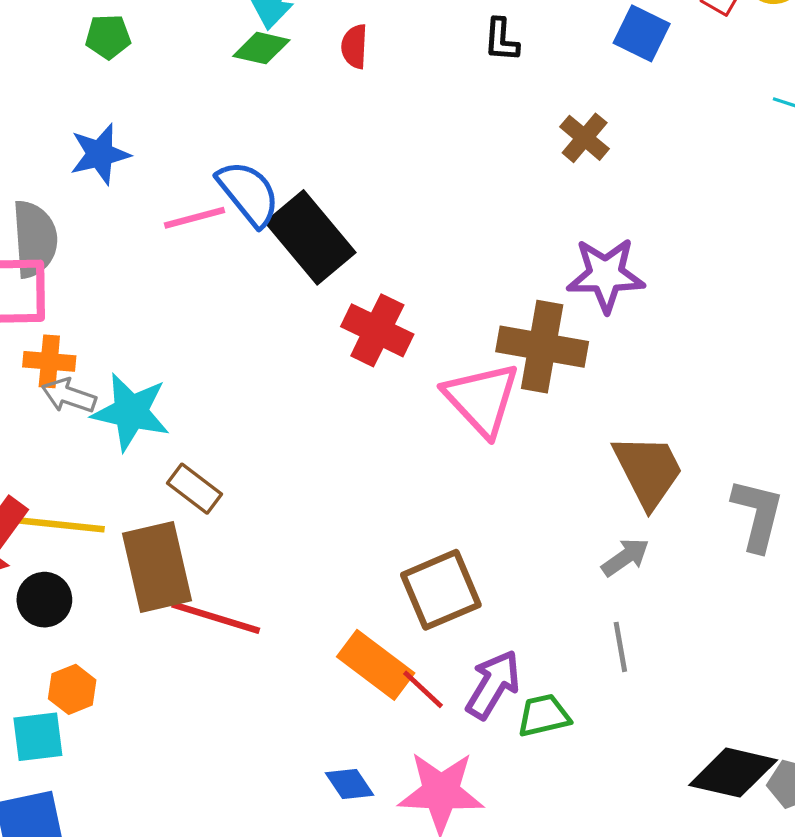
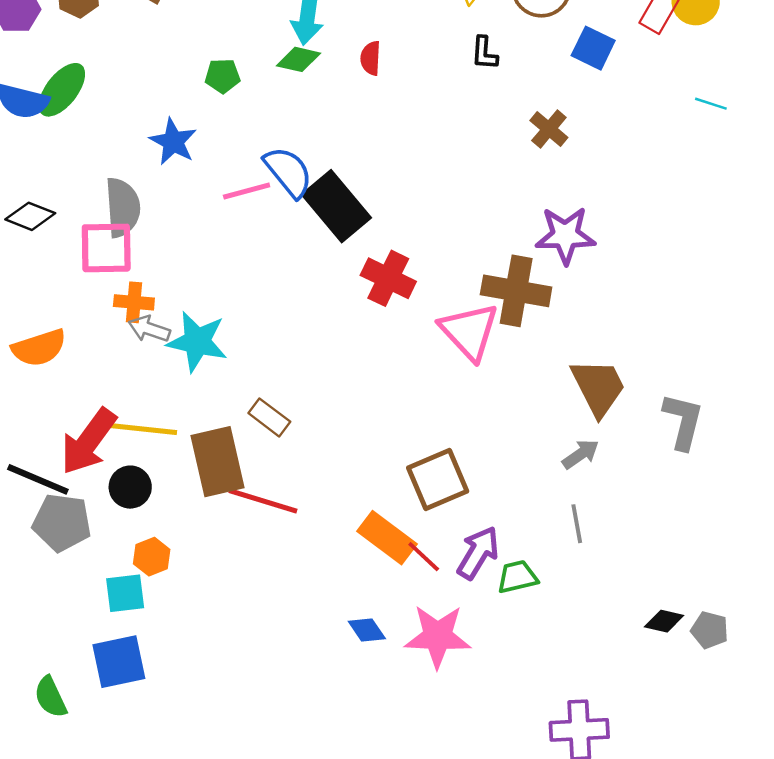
green pentagon: (108, 37) -> (223, 76), moved
blue star: (100, 154) -> (173, 142), turned -30
brown rectangle: (195, 489) -> (269, 417), moved
black diamond: (733, 773) -> (664, 621), size x0.6

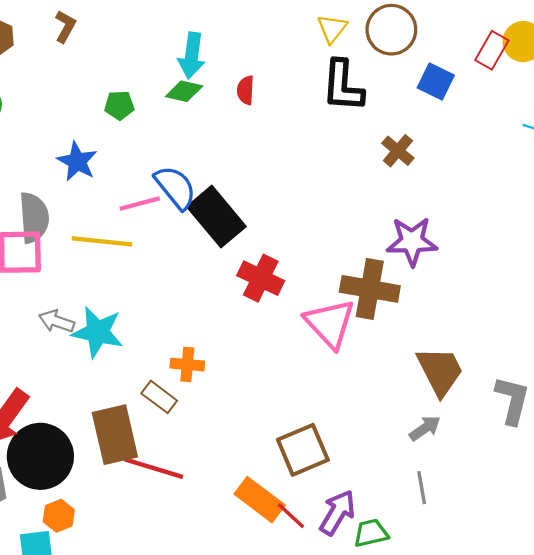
black L-shape: (484, 53) -> (343, 86), size x1.8
orange cross: (134, 302) -> (187, 365), moved
yellow line: (142, 429) -> (102, 241), moved
black circle: (130, 487) -> (40, 456), size x1.8

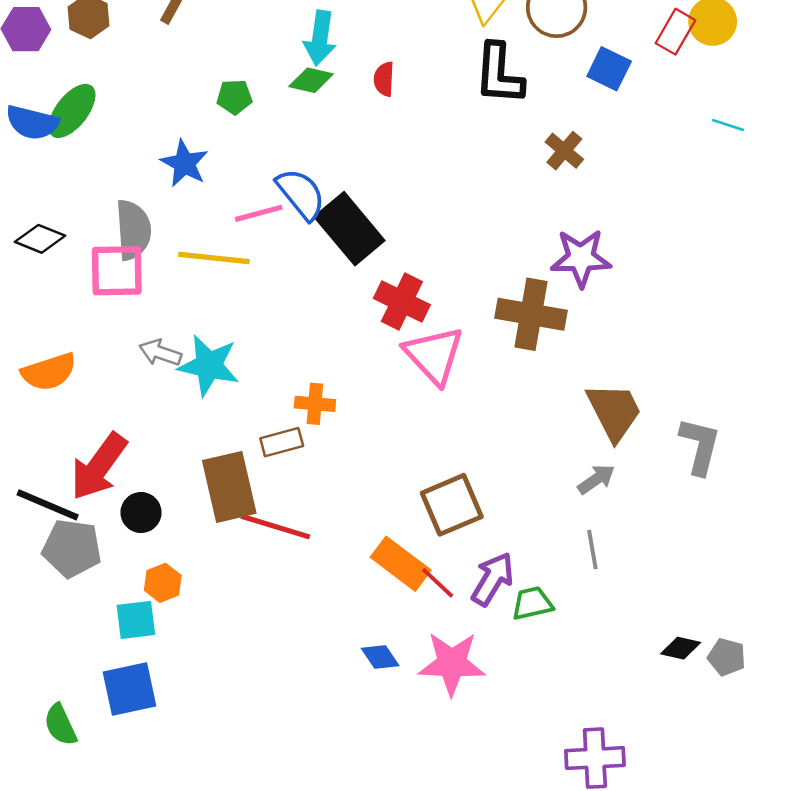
pink triangle: (330, 323) -> (434, 355), moved
brown rectangle: (159, 397) -> (282, 442), turned -52
black circle: (40, 456) -> (141, 513), size x0.5

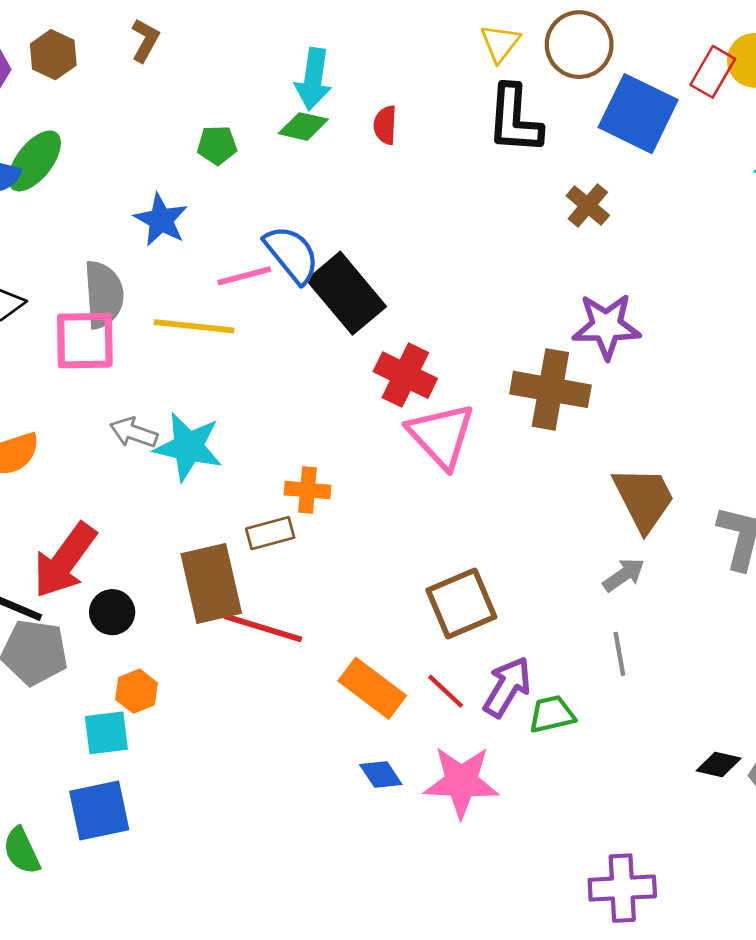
blue square: (609, 69) -> (638, 114), size x1.6
orange rectangle: (401, 564) -> (372, 688), moved

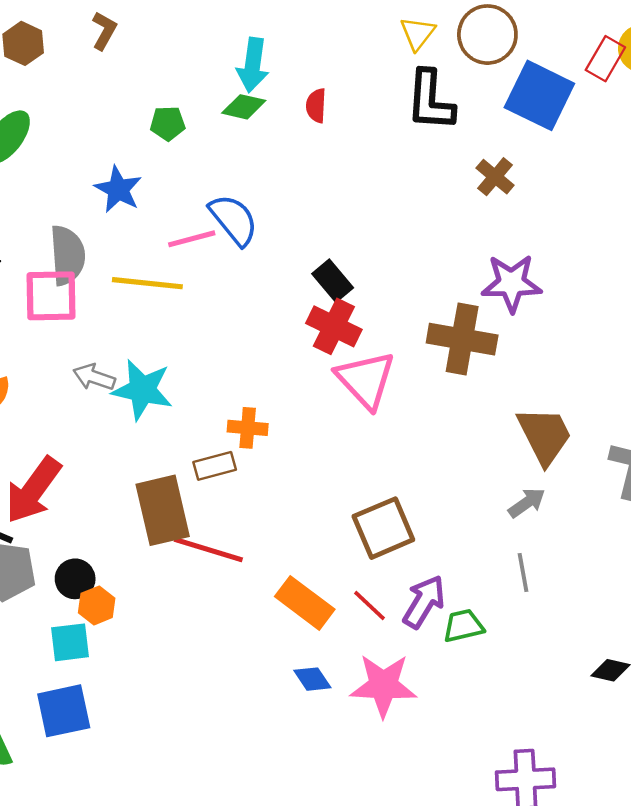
black rectangle: (346, 293) -> (333, 281), moved, size x0.6
black circle: (112, 612) -> (75, 579), moved

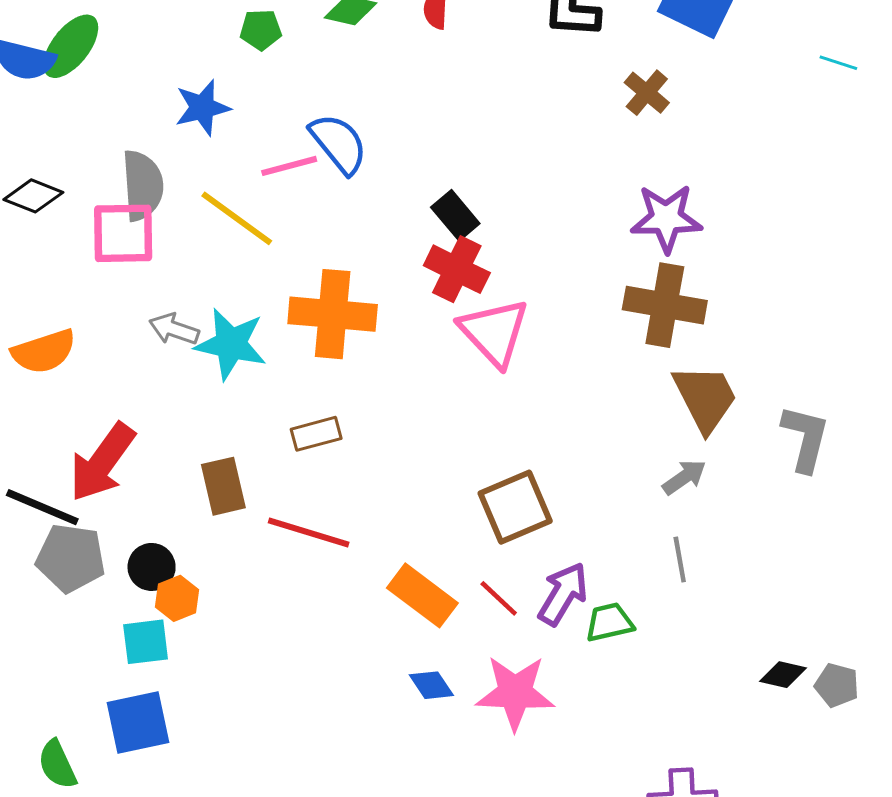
blue star: (118, 189) -> (202, 108), turned 30
yellow line: (147, 283) -> (237, 218), turned 30
brown cross: (462, 339) -> (665, 305), moved
orange cross: (248, 428) -> (333, 314), moved, size x1.8
brown rectangle: (163, 510) -> (223, 486), moved, size x0.7

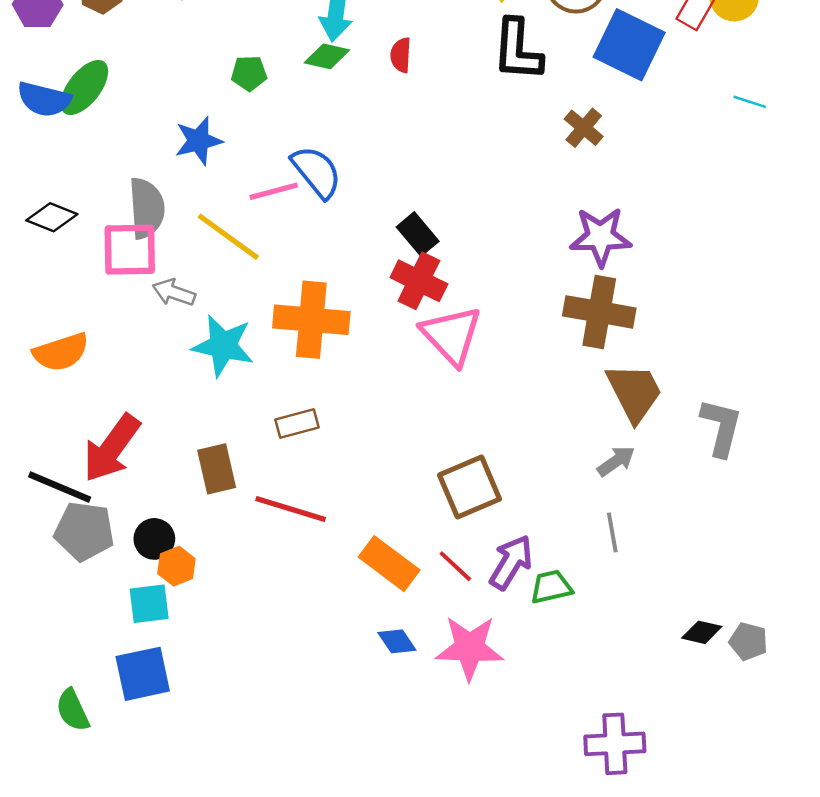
gray arrow: (174, 329) -> (174, 292), moved

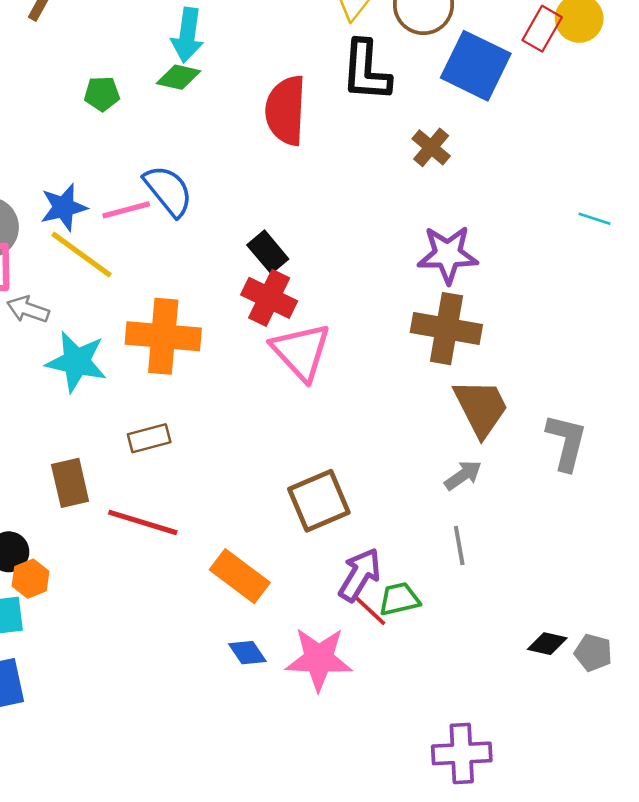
red semicircle: (401, 55) -> (286, 110), moved, size x2.0
cyan line: (750, 102) -> (594, 219), moved
blue star: (198, 141) -> (64, 207), moved
red line: (455, 566) -> (370, 611), moved

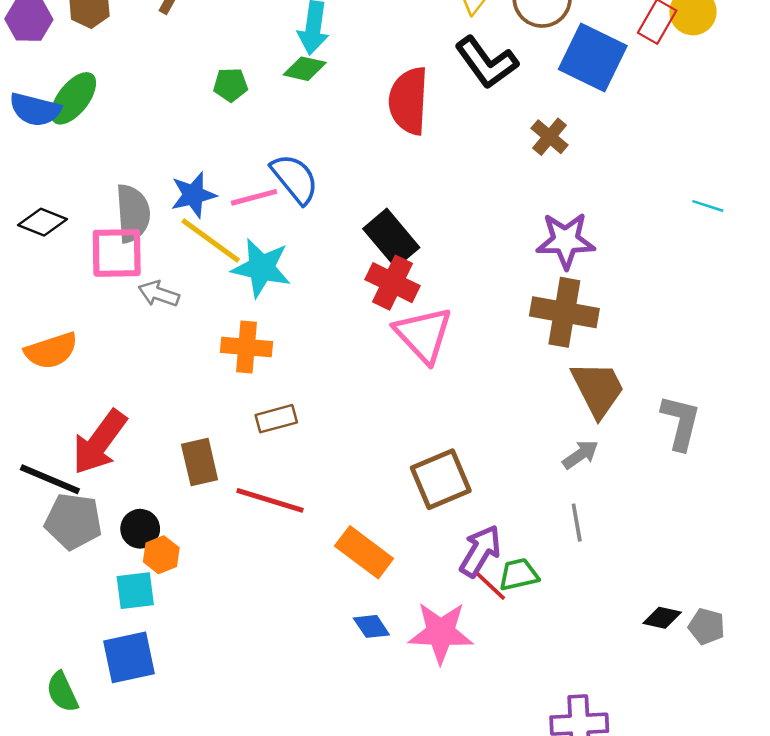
black L-shape: (366, 71) -> (486, 62), turned -40
black rectangle: (268, 252) -> (391, 238), size x1.4
orange cross: (163, 336) -> (247, 347), moved, size x0.7
cyan star: (76, 362) -> (261, 268), moved

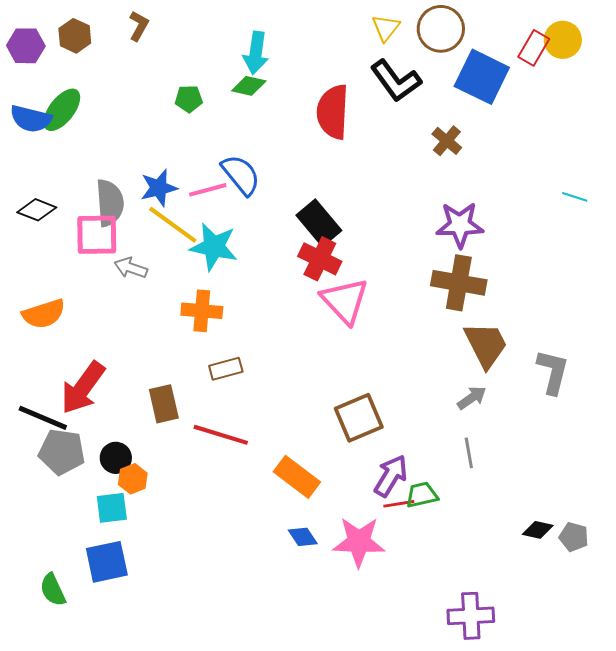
red line: (490, 586) -> (399, 504), turned -52

